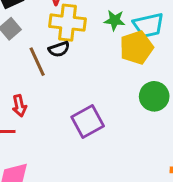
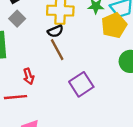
brown line: (37, 62) -> (57, 50), moved

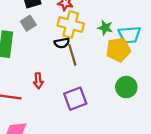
brown line: (57, 50) -> (72, 55), moved
red arrow: (29, 76) -> (38, 81), moved

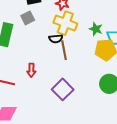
purple square: (75, 99) -> (63, 89), turned -30

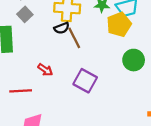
red arrow: (31, 70) -> (45, 70), turned -40

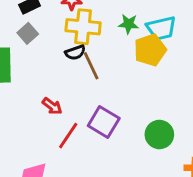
green circle: (134, 60) -> (159, 135), moved
red line: (21, 91) -> (68, 136), moved, turned -55

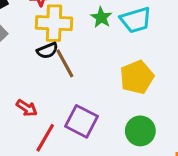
green star: (128, 24) -> (101, 17), turned 30
yellow pentagon: (150, 50) -> (137, 77), moved

